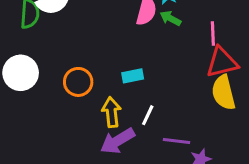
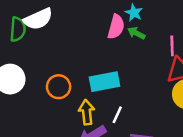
cyan rectangle: (133, 76) -> (104, 82), size x1.6

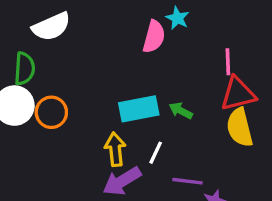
green semicircle: (18, 29) -> (24, 69), moved
green arrow: (136, 33) -> (181, 111), moved
orange circle: (59, 87) -> (51, 112), moved

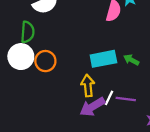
white line: (156, 153) -> (109, 98), moved
purple line: (188, 181) -> (126, 99), moved

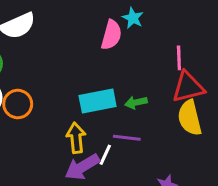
green arrow: (131, 60) -> (136, 102), turned -40
purple line: (126, 99) -> (127, 138), moved

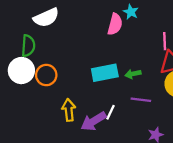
yellow arrow: (76, 138) -> (69, 110), moved
purple line: (127, 138) -> (141, 100), moved

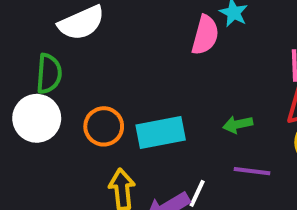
cyan rectangle: (105, 73) -> (161, 133), moved
orange circle: (46, 75) -> (104, 126), moved

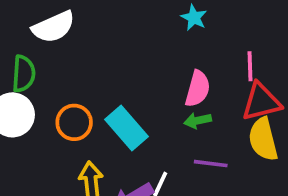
pink semicircle: (205, 35) -> (198, 89), moved
cyan rectangle: (161, 133) -> (127, 128), turned 60

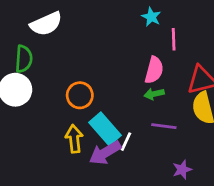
pink line: (250, 66) -> (174, 39), moved
orange circle: (74, 122) -> (80, 95), moved
cyan rectangle: (127, 128) -> (105, 129), moved

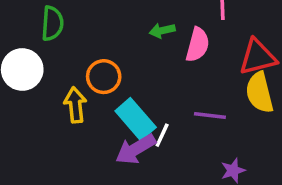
green semicircle: (24, 59) -> (52, 23), moved
green arrow: (154, 94) -> (162, 31), moved
yellow arrow: (74, 139) -> (75, 105), moved

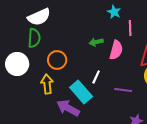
orange circle: (104, 77) -> (57, 60), moved
white line: (162, 135) -> (96, 77), moved
purple arrow: (136, 149) -> (68, 108), moved, turned 60

